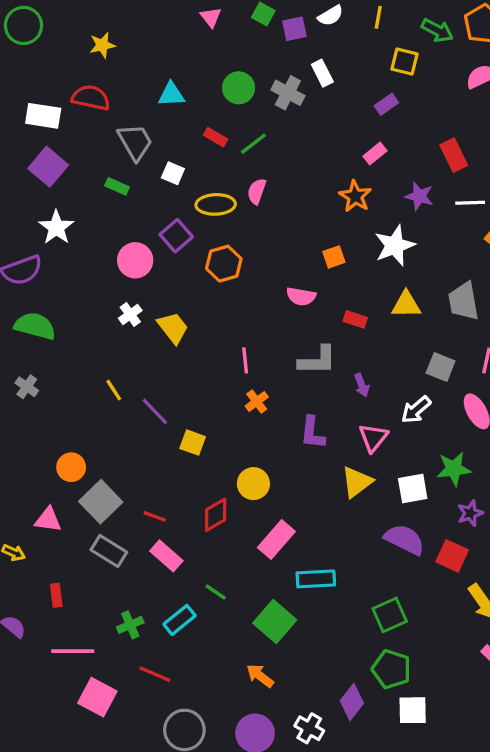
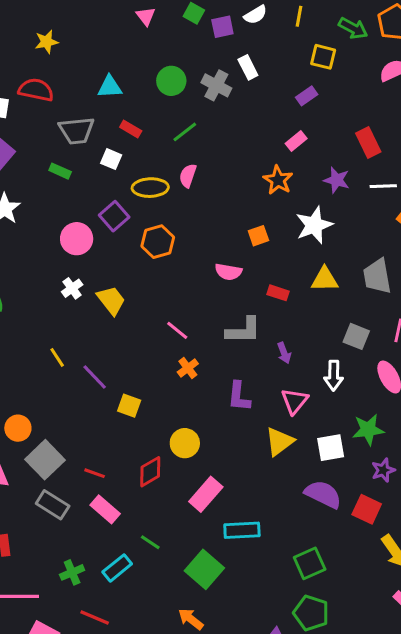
red rectangle: (216, 137) -> (131, 129), moved
gray trapezoid: (135, 142) -> (77, 130), turned 114
pink line: (245, 360) -> (177, 330), turned -45
white arrow: (416, 410) -> (334, 375), turned -48

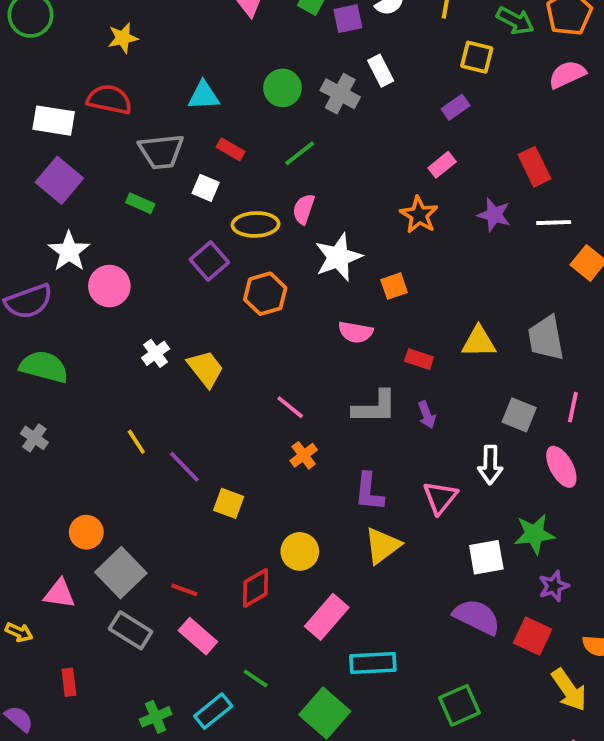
white star: (314, 225) -> (338, 257), moved
pink circle: (77, 239) -> (109, 286), moved
purple arrow: (284, 353) -> (427, 415), moved
yellow triangle: (280, 442) -> (382, 546), moved

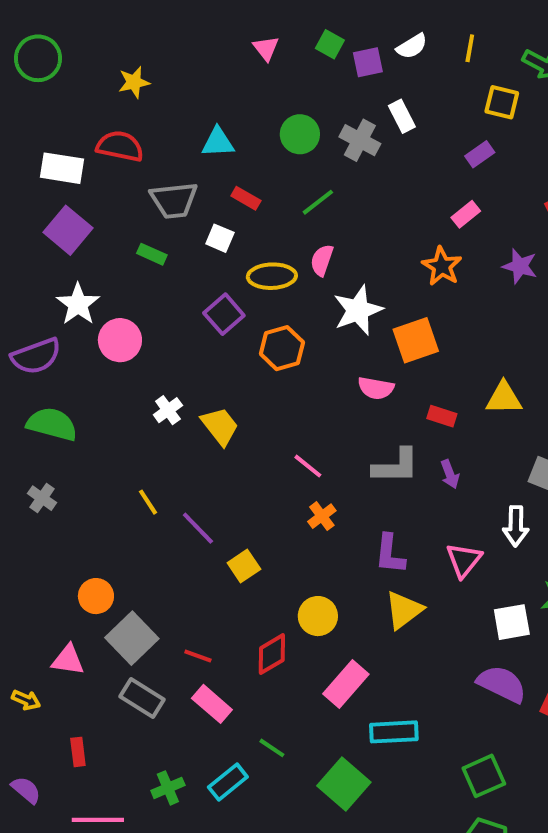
orange square: (394, 286) -> (416, 340), size x1.6
yellow square: (229, 503) -> (244, 566), turned 36

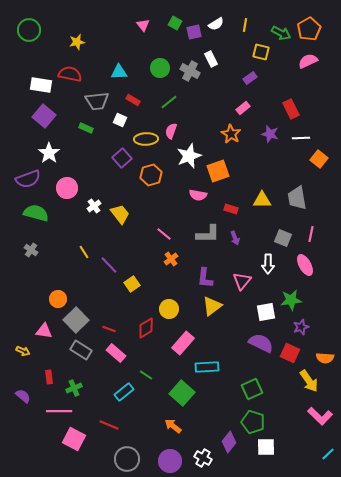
pink circle: (120, 340) -> (67, 188), moved
green cross: (168, 788) -> (74, 388), moved

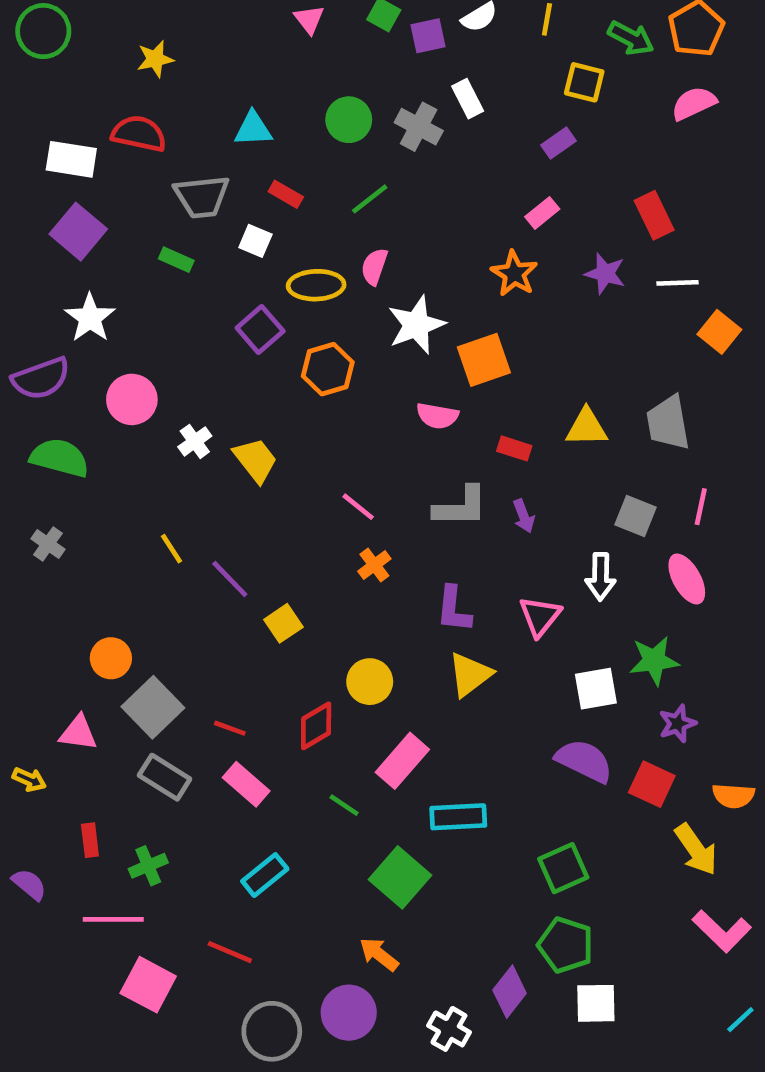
green line: (146, 375) -> (344, 805), moved
purple circle: (170, 461) -> (349, 1013), moved

